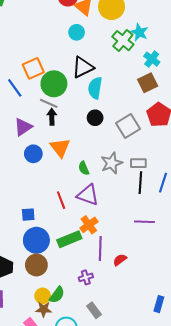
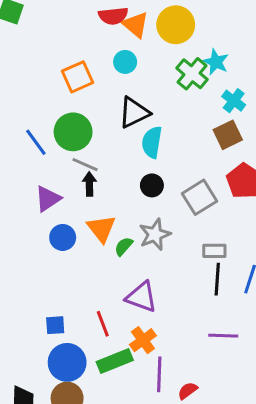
orange square: (33, 68) -> (78, 77), moved
green circle: (54, 84) -> (73, 132), moved
gray star: (112, 163) -> (155, 234), moved
green semicircle: (84, 168) -> (124, 246), moved, turned 64
red line: (61, 200) -> (103, 324), moved

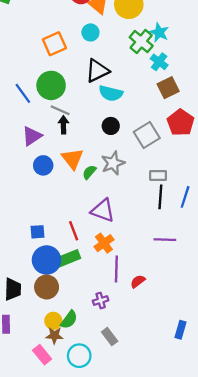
cyan cross: (234, 101) -> (159, 62), moved
cyan semicircle: (152, 142) -> (111, 93), turned -85
green rectangle: (115, 361) -> (67, 259), moved

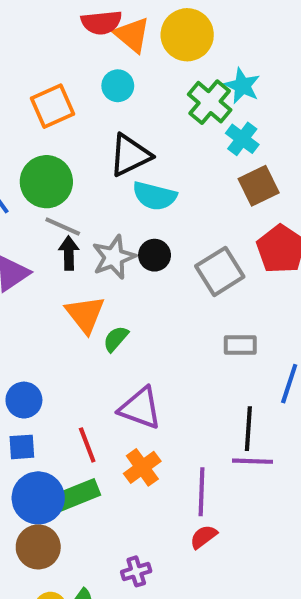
gray star: (113, 163) -> (114, 257), moved
blue circle: (43, 165) -> (24, 400), moved
black line: (160, 197) -> (248, 429), moved
purple line: (116, 269) -> (201, 492), moved

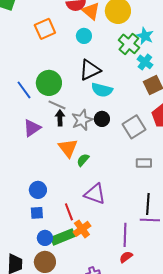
orange square: (52, 106) -> (45, 29), moved
orange cross: (142, 467) -> (82, 229), moved
blue circle: (38, 498) -> (45, 238), size x0.6

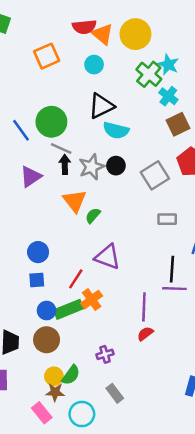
red line: (69, 212) -> (76, 279), turned 54

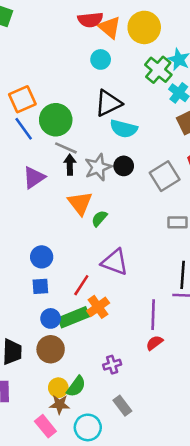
orange square: (47, 56) -> (22, 99), moved

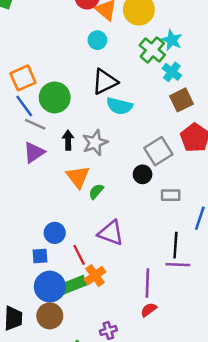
gray line: (66, 148) -> (35, 124), moved
black circle: (124, 166) -> (143, 174), moved
blue circle: (42, 257) -> (55, 233), moved
red line: (81, 285) -> (79, 255), turned -60
blue circle: (51, 318) -> (50, 287), size x1.6

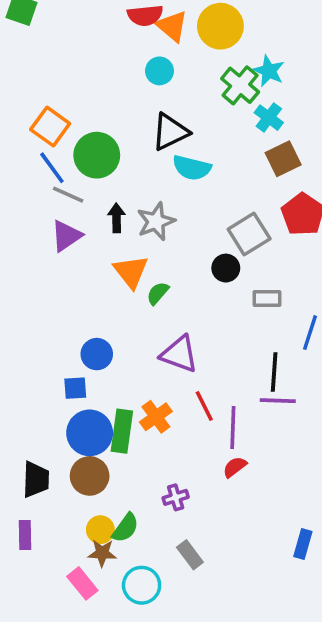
orange square: (23, 78) -> (50, 126), turned -30
red line: (79, 255) -> (204, 406), moved
green rectangle: (72, 285) -> (122, 431), turned -60

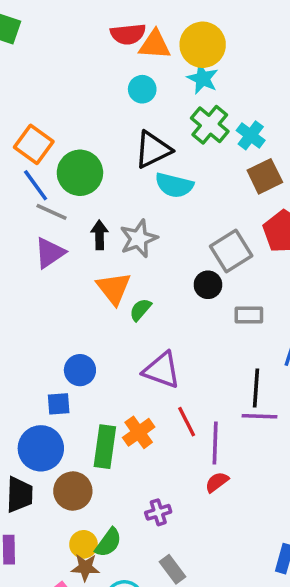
orange triangle: (172, 26) -> (155, 45), turned -36
cyan star: (269, 71) -> (203, 79), moved
green cross: (240, 85) -> (210, 125), moved
blue circle: (90, 433) -> (41, 448), moved

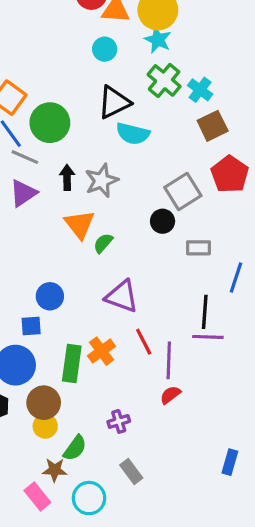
yellow circle: (84, 544) -> (45, 426), moved

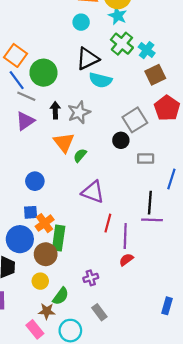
blue circle: (50, 296) -> (35, 181), moved
red line: (144, 342) -> (108, 223), turned 42
orange cross: (102, 351) -> (45, 223), moved
brown circle: (44, 403) -> (46, 254), moved

